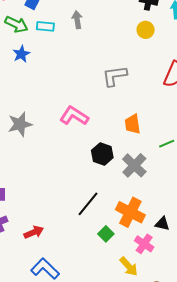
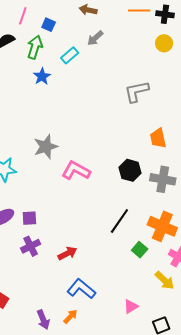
gray arrow: (77, 20) -> (95, 38), turned -120
green arrow: (16, 24) -> (35, 47), turned -95
cyan rectangle: (45, 26) -> (70, 55), moved, turned -42
pink L-shape: (74, 116) -> (76, 171), moved
gray cross: (134, 165) -> (163, 179), turned -30

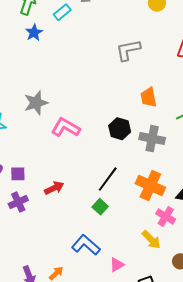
green square: (140, 250) -> (100, 207), moved
red arrow: (67, 253) -> (54, 188), moved
blue L-shape: (81, 289) -> (86, 245), moved

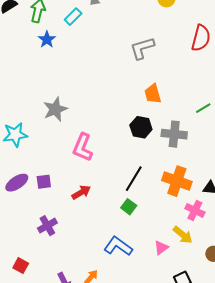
orange trapezoid: (148, 97) -> (153, 94), moved
pink L-shape: (66, 128) -> (83, 147), moved, turned -92
purple cross: (18, 202) -> (47, 226), moved
pink triangle: (117, 265) -> (161, 248), moved

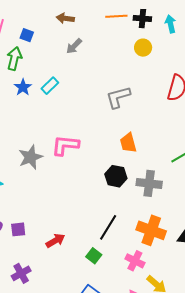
cyan rectangle: (73, 17) -> (50, 86), moved
pink L-shape: (83, 147) -> (65, 145), moved, turned 72
green square: (129, 207) -> (94, 256), moved
pink cross: (195, 210) -> (135, 261), moved

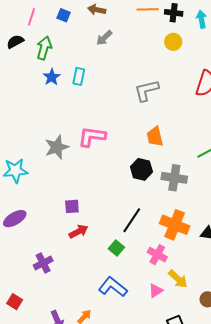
blue square: (27, 35) -> (64, 15), moved
cyan rectangle: (50, 86) -> (79, 76), turned -36
purple square: (18, 229) -> (72, 206), moved

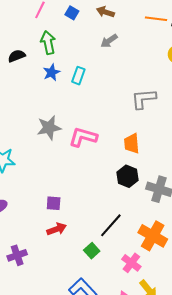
black semicircle: (15, 42) -> (17, 56), moved
green arrow: (44, 48) -> (48, 43), turned -35
orange trapezoid: (155, 137) -> (132, 144), moved
gray star: (57, 147) -> (49, 128), moved

